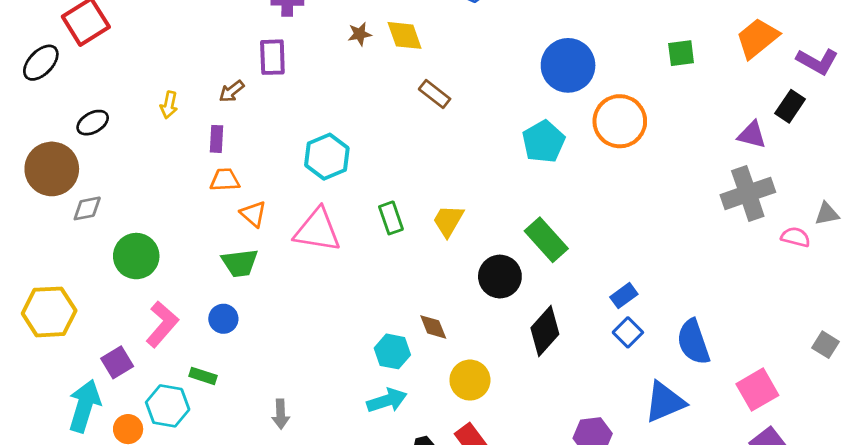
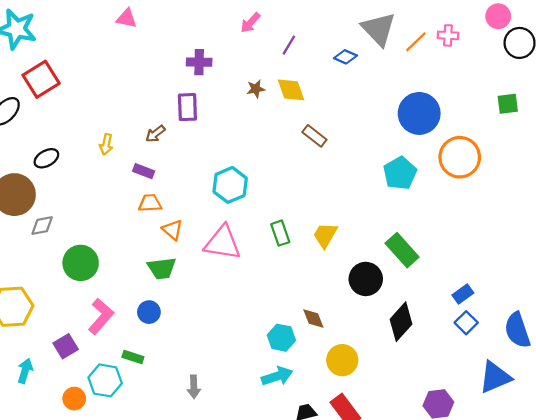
purple rectangle: (217, 139) -> (144, 171), turned -72
cyan arrow: (84, 406) -> (25, 371), moved, size x0.6

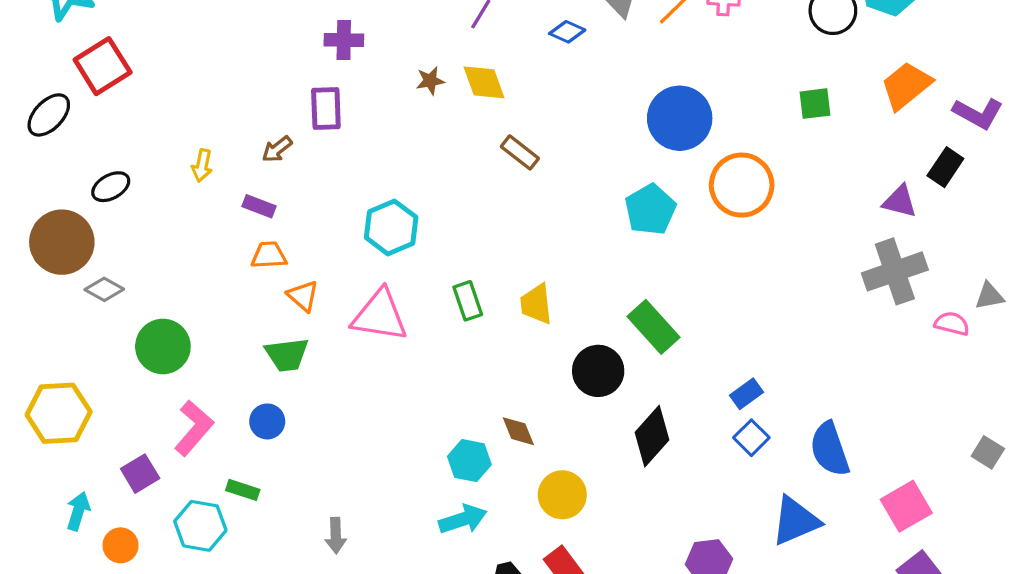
gray diamond: (42, 226) -> (104, 289), turned 40
yellow trapezoid: (325, 235) -> (536, 304), turned -36
orange circle: (74, 399) -> (121, 545), moved

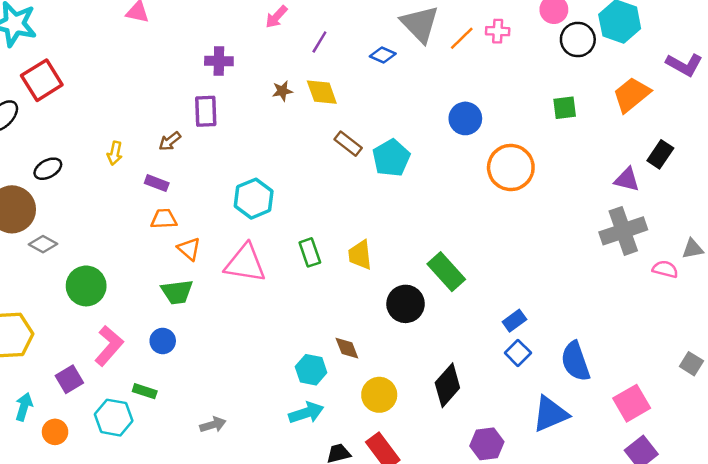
purple L-shape: (978, 113) -> (684, 65), moved
blue circle: (680, 118) -> (465, 118), size x0.7
cyan pentagon: (650, 210) -> (391, 158), moved
black diamond: (652, 436) -> (447, 385), moved
gray arrow: (336, 536) -> (213, 425), turned -105

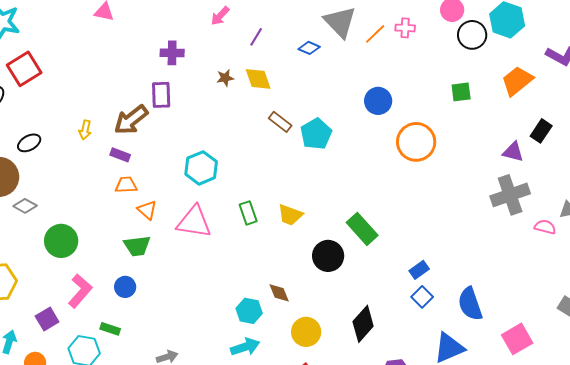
brown arrow: (170, 141) -> (131, 120), size x1.8
yellow trapezoid: (360, 255) -> (290, 215), turned -64

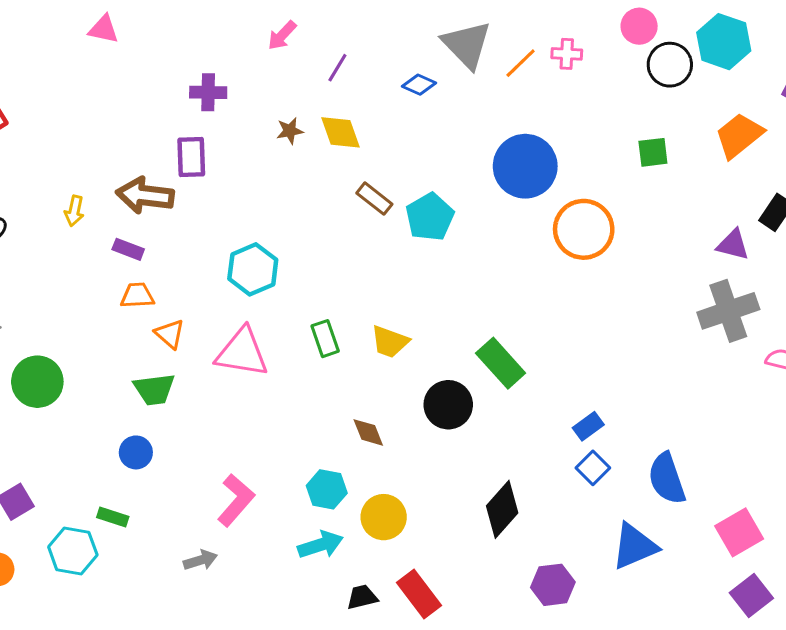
blue circle: (378, 101) -> (525, 166), size x1.5
brown arrow: (131, 120) -> (145, 195), turned 45
pink L-shape: (80, 291) -> (236, 500), moved
brown diamond: (279, 293) -> (368, 432), moved
yellow circle: (306, 332) -> (384, 517), moved

